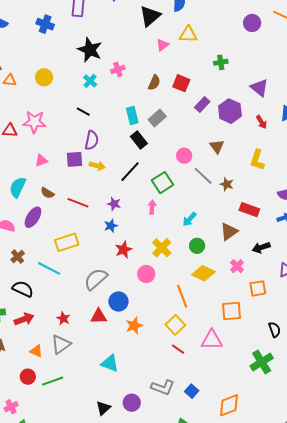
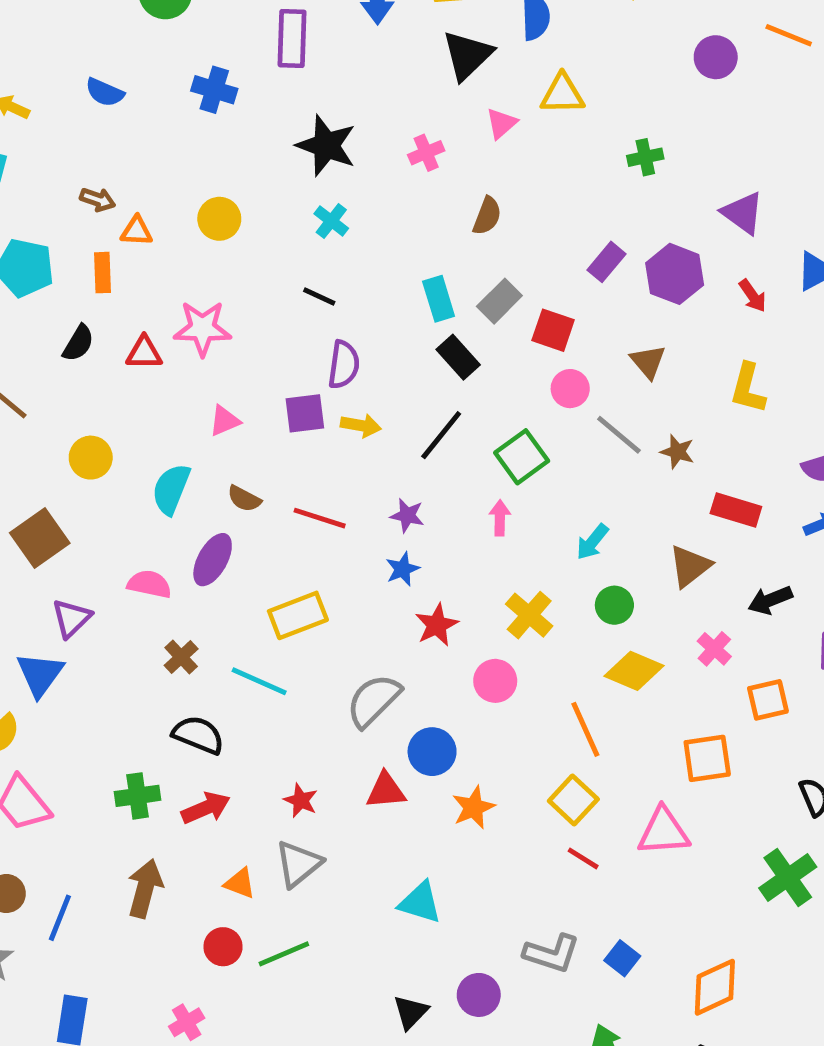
pink cross: (118, 69) -> (426, 153), moved
red square: (181, 83) -> (553, 330), moved

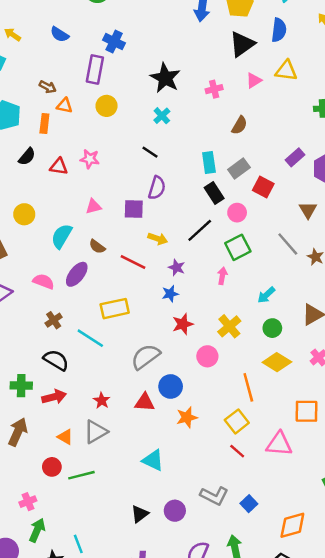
purple rectangle: (292, 38) -> (95, 69), moved
pink star: (202, 328) -> (90, 159), size x0.7
pink circle: (570, 389) -> (237, 213), moved
yellow arrow: (361, 425) -> (158, 239), moved

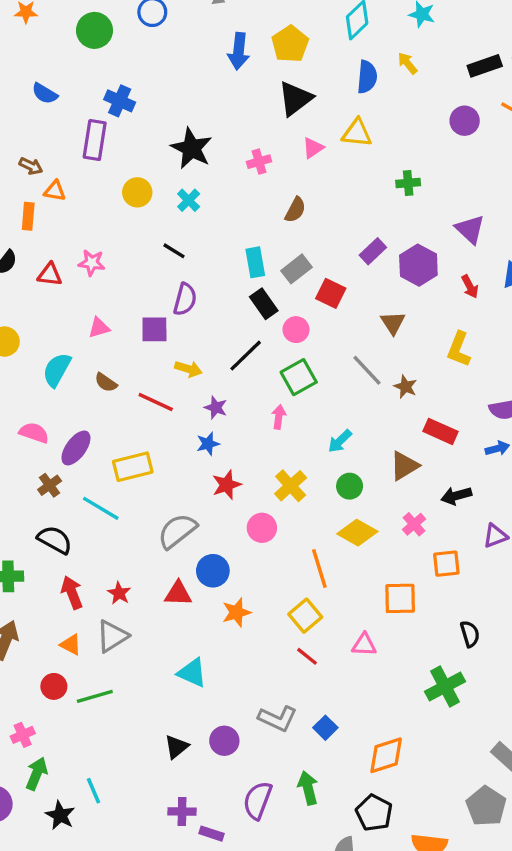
blue semicircle: (279, 30) -> (367, 77), moved
yellow circle: (107, 106) -> (137, 192), moved
purple ellipse: (77, 274) -> (76, 448), moved
red arrow: (54, 397) -> (72, 592), moved, turned -95
pink triangle: (279, 444) -> (364, 645), size x0.7

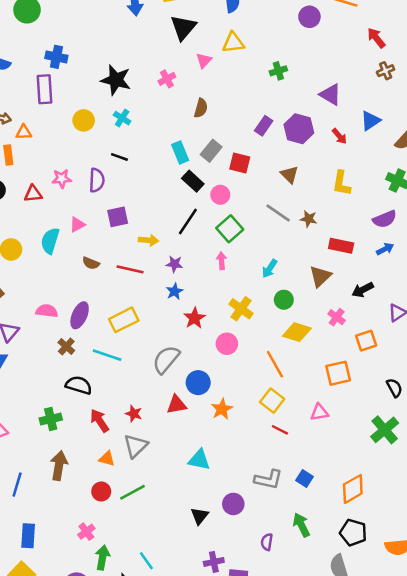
purple semicircle: (185, 299) -> (97, 180), moved
cyan semicircle: (57, 370) -> (50, 241), moved
purple semicircle: (258, 800) -> (267, 542), size x0.6

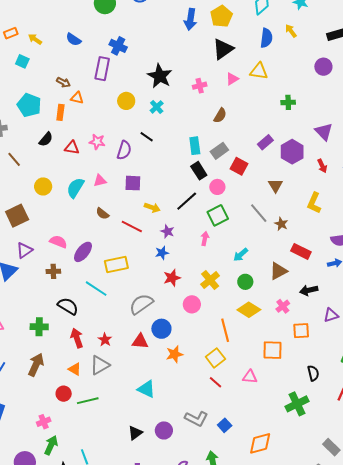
brown cross: (66, 346) -> (53, 271), moved, turned 32

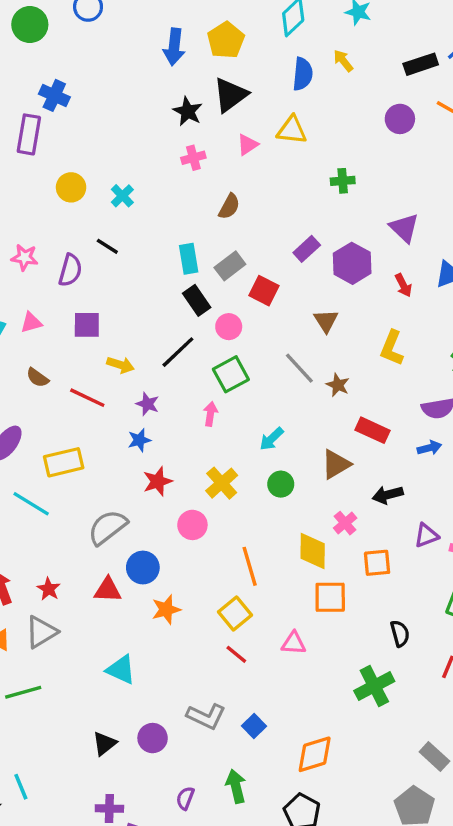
black star: (160, 76) -> (188, 111), moved, size x0.7
yellow diamond: (249, 310) -> (313, 551), moved, turned 60

